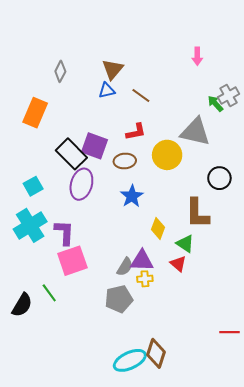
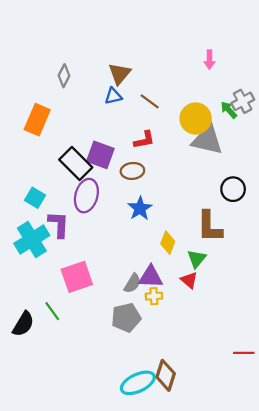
yellow circle: (167, 155) -> (196, 119), moved
cyan square: (33, 186) -> (35, 198), turned -30
purple L-shape: (64, 232) -> (59, 224), moved
green triangle: (185, 244) -> (197, 259), turned 36

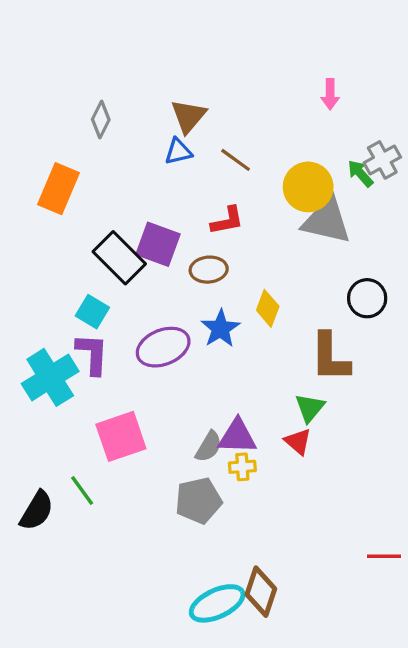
purple ellipse: (86, 196) -> (163, 347), moved, turned 52
cyan square: (35, 198) -> (92, 312), moved
yellow diamond: (168, 243) -> (268, 308), moved

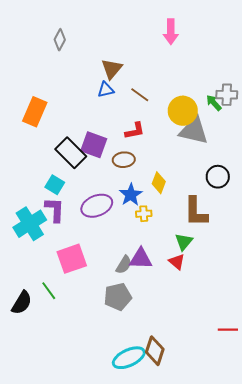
pink arrow: (330, 94) -> (171, 32), moved, size x1.4
gray diamond: (101, 119) -> (60, 40), moved
gray cross: (382, 160) -> (227, 95), turned 30
yellow cross: (242, 467) -> (144, 214), moved

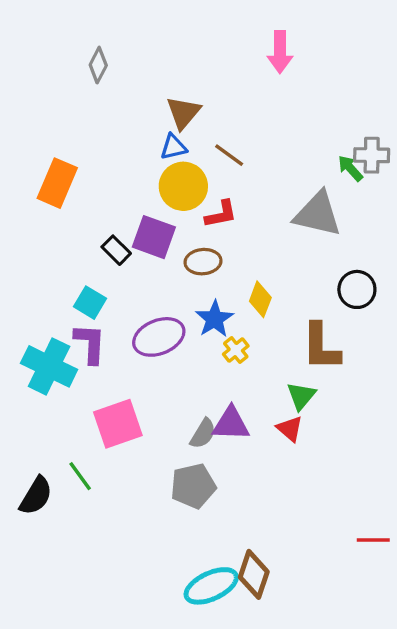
yellow circle: (183, 111) -> (183, 186), moved
black rectangle: (71, 153) -> (116, 250), size x0.6
yellow cross: (144, 214) -> (236, 350), turned -35
cyan cross: (30, 224) -> (49, 366), turned -32

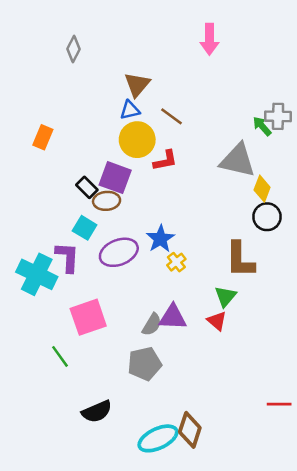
orange rectangle: (57, 183) -> (43, 137), size x0.7
brown ellipse: (203, 262) -> (107, 201), moved
yellow diamond: (260, 299) -> (262, 189), moved
cyan square: (90, 303) -> (85, 228), moved
black semicircle: (36, 496) -> (97, 412), moved, turned 36

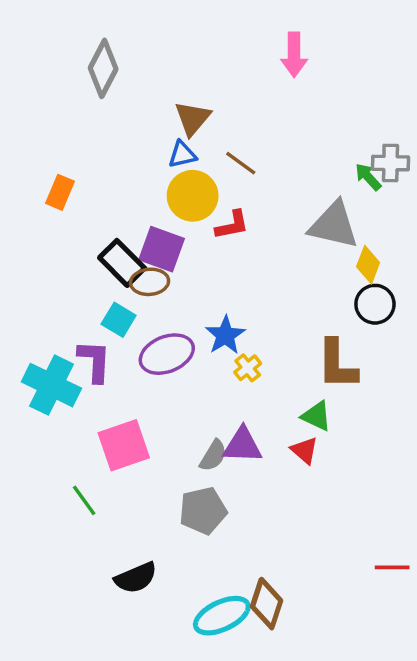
gray diamond: (73, 49) -> (103, 68), size x1.5
black rectangle: (87, 187) -> (122, 263), size x1.5
green triangle: (225, 296) -> (316, 416), turned -45

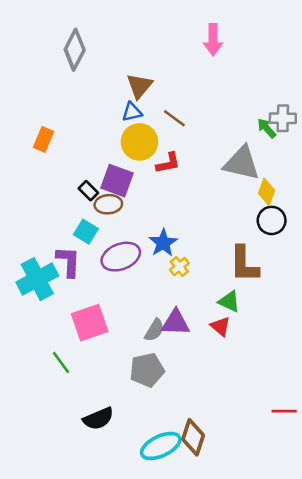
black rectangle: (122, 263) -> (88, 191), size x0.6
cyan cross: (51, 385) -> (37, 279), turned 36

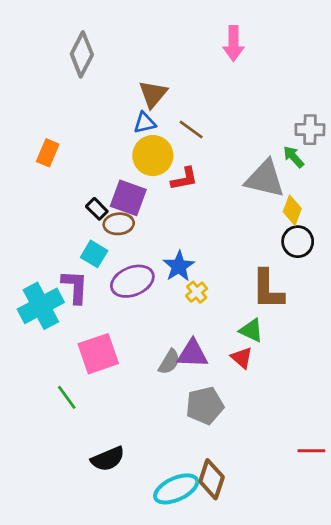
green arrow: (267, 128) -> (294, 157), moved
gray pentagon: (147, 370) -> (205, 406), moved

